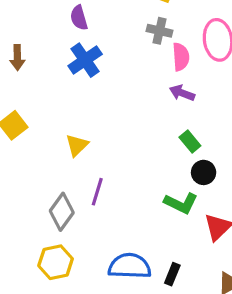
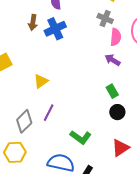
brown arrow: (17, 58) -> (33, 23), moved
green L-shape: (181, 203) -> (81, 137), moved

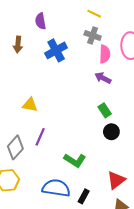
blue cross: (55, 29) -> (56, 50), moved
yellow triangle: (41, 81) -> (30, 105), turned 49
red triangle: (120, 148) -> (116, 180), moved

